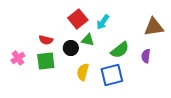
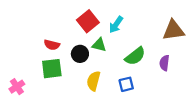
pink cross: (18, 58) -> (17, 87), moved
blue square: (112, 75) -> (126, 84), size x0.6

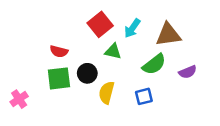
brown triangle: (173, 30) -> (168, 35), moved
black circle: (80, 54) -> (87, 73), moved
purple semicircle: (164, 63) -> (188, 72), turned -119

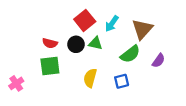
brown triangle: (168, 35) -> (142, 29), turned -40
purple semicircle: (188, 72) -> (159, 61), turned -32
black circle: (87, 73) -> (76, 44), moved

